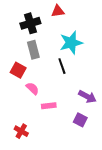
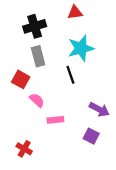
red triangle: (58, 11) -> (75, 12), moved

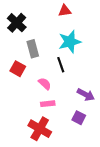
black cross: (35, 26) -> (17, 23), moved, turned -30
pink semicircle: (37, 100) -> (45, 84), moved
red cross: (24, 149) -> (40, 129), moved, size x1.6

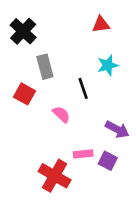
red triangle: (65, 11) -> (101, 24), moved
cyan star: (70, 42) -> (108, 65), moved, size x0.7
pink rectangle: (48, 104) -> (83, 154), moved

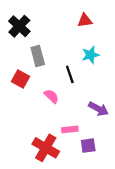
purple square: (108, 161) -> (88, 146), moved, turned -35

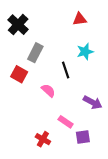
gray rectangle: (38, 56) -> (35, 53), turned 42
pink rectangle: (70, 129) -> (66, 122), turned 40
red cross: (46, 148) -> (43, 139), size x0.6

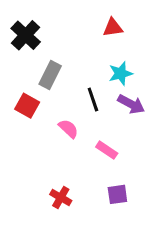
purple arrow: (93, 102) -> (131, 104), moved
pink rectangle: (66, 122) -> (107, 150), moved

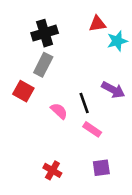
black cross: (26, 35) -> (45, 33), moved, turned 30
cyan star: (121, 73) -> (117, 41), moved
black line: (93, 100) -> (84, 103), moved

